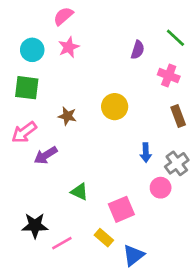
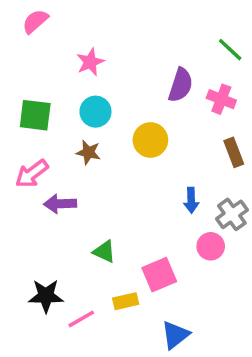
pink semicircle: (63, 16) -> (35, 21), moved
cyan circle: (32, 50) -> (95, 112), moved
purple semicircle: (138, 50) -> (181, 85), moved, size x1.4
purple arrow: (46, 155) -> (60, 204), turned 30
yellow rectangle: (104, 238) -> (126, 301), moved, turned -54

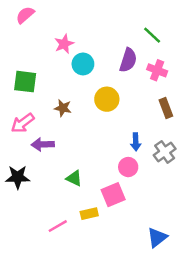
green line: (230, 50) -> (152, 35), moved
cyan circle: (95, 112) -> (83, 64), moved
pink circle: (211, 246) -> (128, 167), moved
black star: (46, 296) -> (18, 177), moved
blue triangle: (175, 335) -> (157, 237), moved

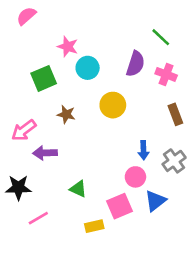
pink star: (64, 44) -> (68, 47), turned -30
green square: (25, 82) -> (44, 78), moved, turned -30
pink line: (58, 226) -> (38, 218), moved
blue triangle: (157, 237) -> (155, 201), moved

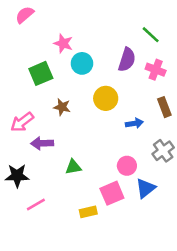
blue arrow: (143, 150) -> (134, 123), moved, turned -98
green triangle: (78, 189) -> (73, 167), moved, turned -35

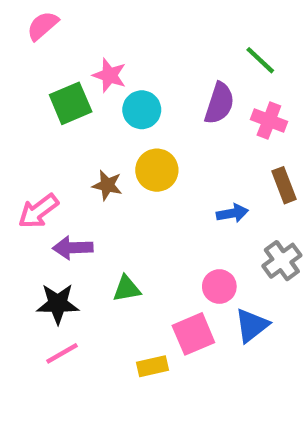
green square: (41, 73) -> (71, 103), moved
yellow circle: (106, 98) -> (157, 170), moved
black star: (17, 176) -> (58, 304), moved

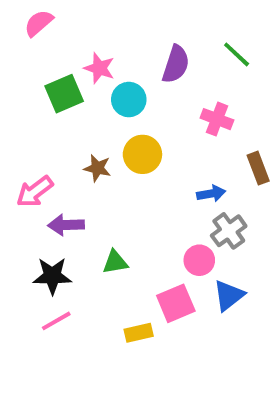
purple semicircle: (219, 103) -> (176, 64), moved
pink cross: (269, 121) -> (217, 119), moved
gray cross: (282, 261) -> (229, 231), moved

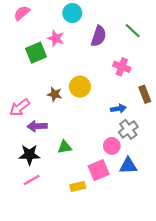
cyan circle: (129, 100) -> (72, 13), moved
blue triangle: (229, 295) -> (128, 166), turned 36

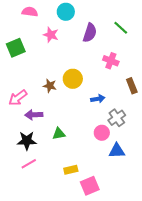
pink semicircle: (22, 13) -> (30, 12), moved, turned 49
green square: (36, 53) -> (16, 48), moved
blue arrow: (118, 109) -> (98, 99), moved
pink square: (99, 170) -> (90, 186), moved

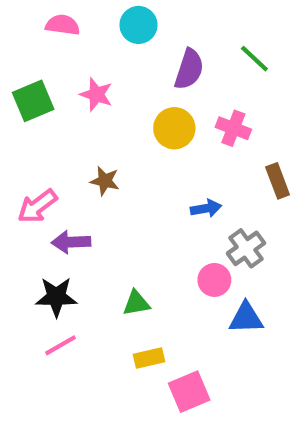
pink star: (51, 35) -> (96, 94), moved
yellow circle: (73, 79) -> (174, 128), moved
green triangle: (59, 134) -> (136, 303), moved

